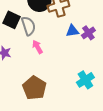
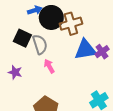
blue triangle: (72, 31) -> (85, 50), size x1.6

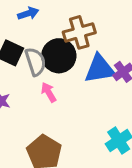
black circle: (51, 17) -> (59, 56), moved

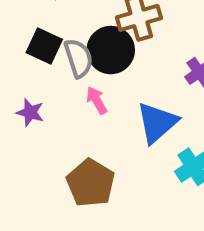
blue triangle: (100, 69) -> (157, 123), moved, turned -32

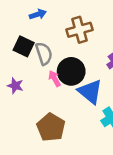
black circle: (111, 50) -> (71, 71), moved
blue triangle: (157, 123) -> (90, 92), turned -40

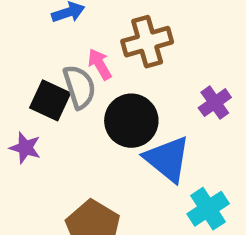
black square: (24, 46) -> (50, 100), moved
pink arrow: (55, 78) -> (100, 64), moved

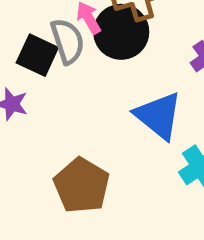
black circle: (131, 121) -> (121, 32), moved

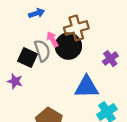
blue triangle: (158, 116) -> (87, 87), turned -40

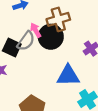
gray semicircle: (42, 51) -> (26, 41), turned 54

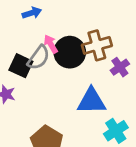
brown cross: (58, 19) -> (97, 45), moved

